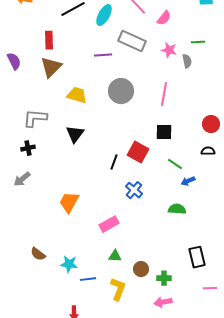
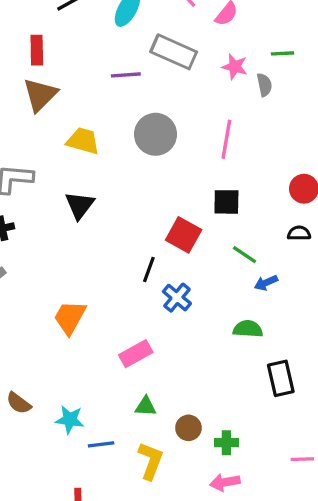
black line: (114, 162) -> (149, 270), moved
black rectangle: (197, 257) -> (281, 378), moved

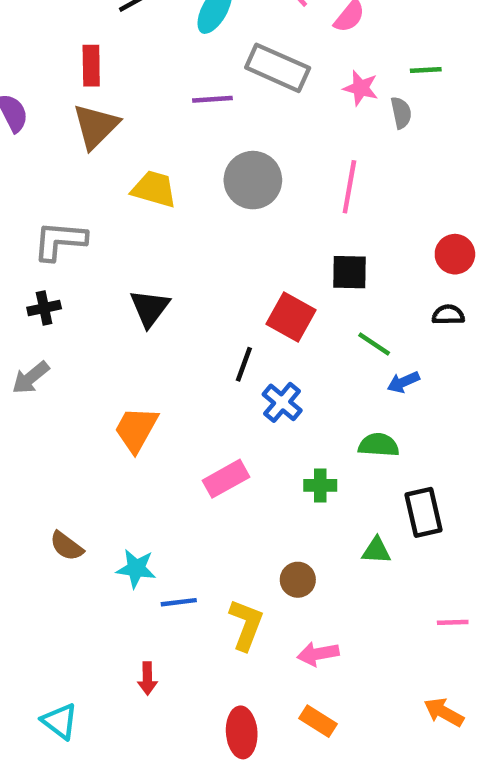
black triangle: (80, 205) -> (150, 308), moved
green triangle: (146, 406) -> (376, 551), moved
green cross: (226, 443) -> (320, 485), moved
pink arrow: (225, 482) -> (318, 654), moved

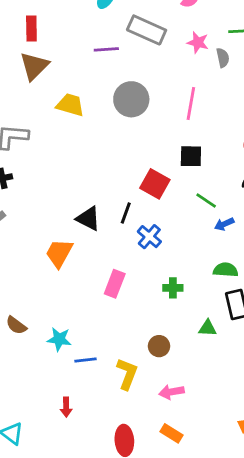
black triangle: (150, 308) -> (88, 219), moved, turned -40
green semicircle: (379, 445) -> (226, 270), moved
pink rectangle: (226, 479) -> (115, 284), turned -40

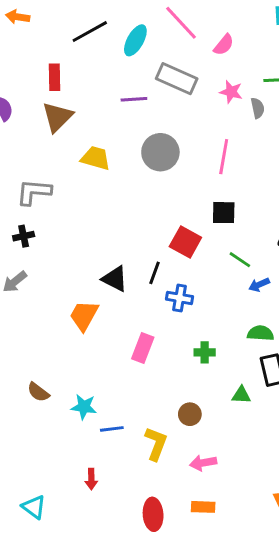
blue cross: (149, 237) -> (180, 298), turned -30
orange rectangle: (172, 433) -> (203, 507), turned -30

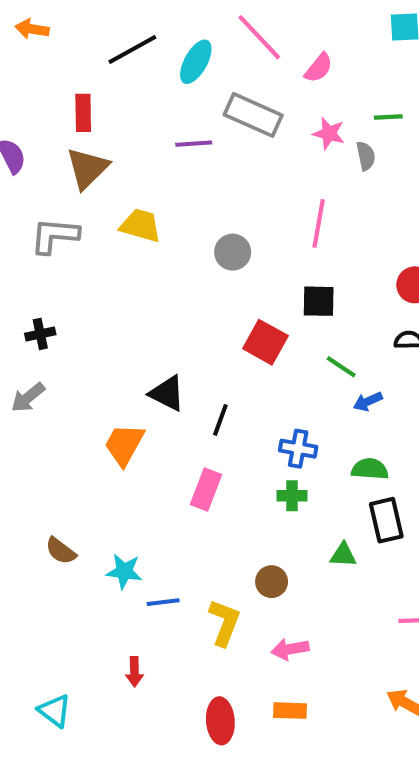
gray circle: (160, 152) -> (233, 252), moved, size x0.7
gray L-shape: (34, 192) -> (55, 236), moved
black line: (155, 273) -> (220, 420), moved
blue cross: (180, 298) -> (298, 449), moved

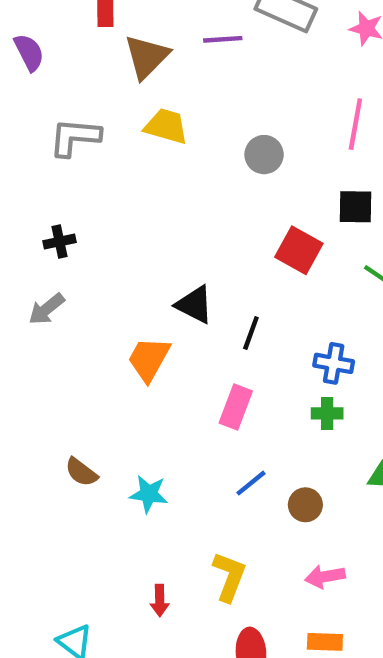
brown triangle: (87, 168) -> (147, 57), moved
blue line: (163, 602) -> (251, 483), moved, turned -32
yellow L-shape: (224, 623) -> (229, 577), moved

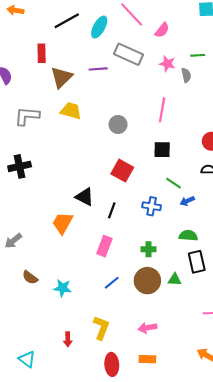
black cross: (60, 242) -> (20, 166), size x1.5
red square: (299, 250) -> (122, 171), moved
gray arrow: (47, 309) -> (13, 241), moved
blue cross: (334, 363) -> (152, 206), moved
brown circle: (305, 505) -> (147, 281), moved, size x1.6

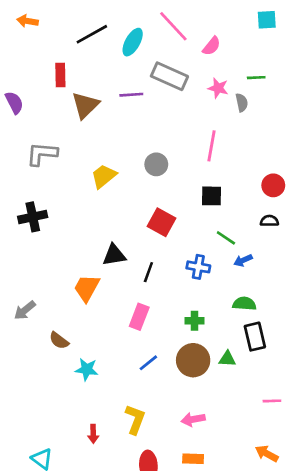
yellow trapezoid: (71, 111) -> (104, 176), moved, turned -55
black triangle: (85, 197) -> (114, 255), turned -36
brown semicircle: (30, 277) -> (59, 341), moved

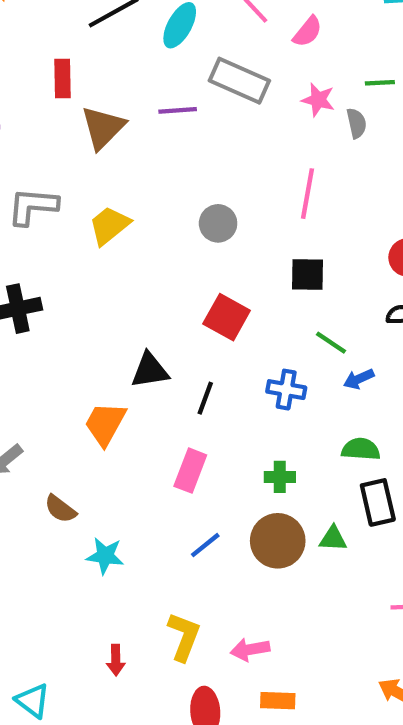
yellow trapezoid: (104, 176) -> (109, 226), moved
pink arrow: (193, 419) -> (250, 649), moved

